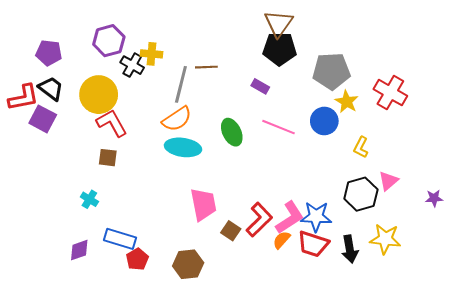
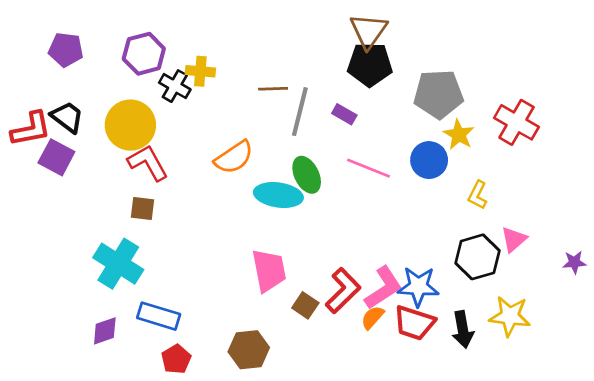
purple pentagon: (49, 53) -> (66, 50), moved
gray line: (181, 84) -> (300, 112), moved
cyan ellipse: (183, 147) -> (278, 195), moved
cyan cross: (89, 199) -> (118, 264), size x2.0
red pentagon: (137, 259) -> (176, 359), moved

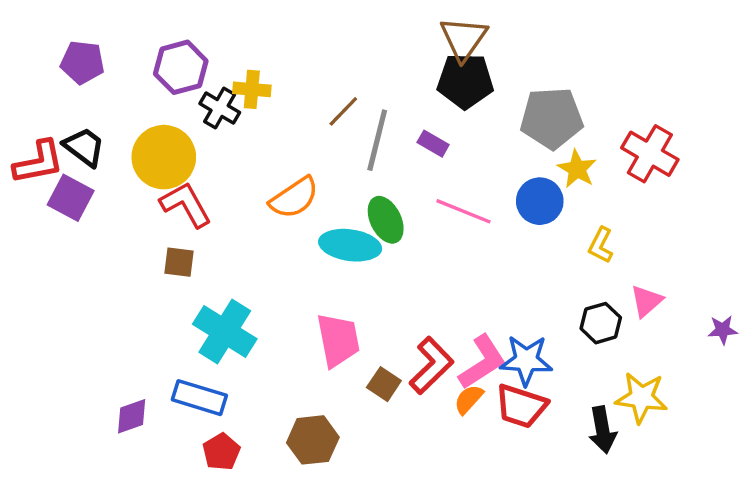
brown line: (273, 89) -> (343, 111), turned -44
black hexagon: (478, 257) -> (601, 323), size x0.7
cyan cross: (118, 264) -> (225, 332), moved
black arrow: (463, 330) -> (602, 430), moved

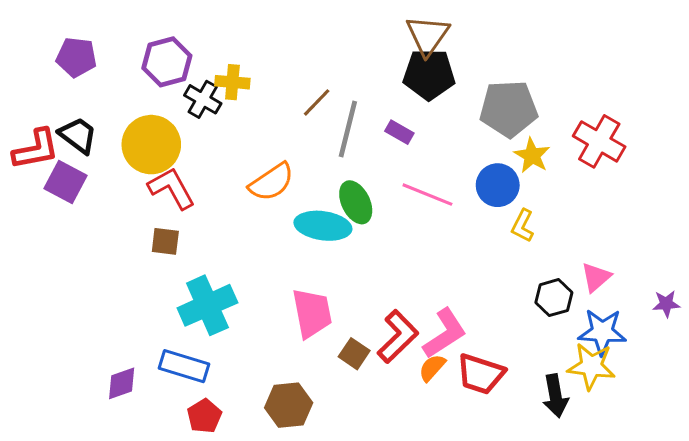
yellow L-shape: (601, 245) -> (523, 226), moved
cyan cross: (225, 332) -> (207, 305), turned 34
blue star: (526, 360) -> (602, 332), moved

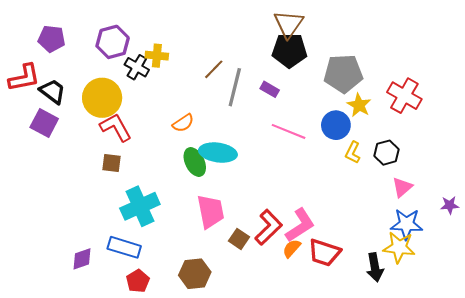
red L-shape: (36, 149) -> (24, 78), moved
orange semicircle: (271, 182) -> (183, 123), size x0.7
green ellipse: (356, 202) -> (195, 162), moved
black hexagon: (554, 298) -> (386, 153), moved

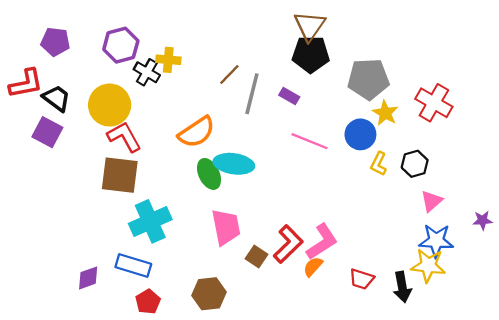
orange semicircle: (183, 123) -> (197, 132), size x1.6
brown square: (112, 163) -> (120, 175), size x1.8
red trapezoid: (324, 253) -> (362, 279), moved, size x0.7

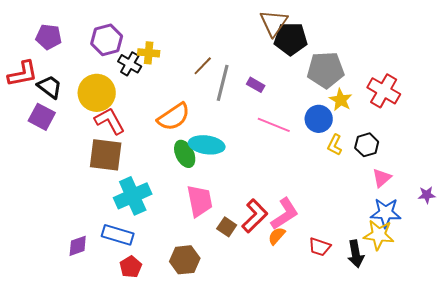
black pentagon: (311, 54) -> (291, 39), moved

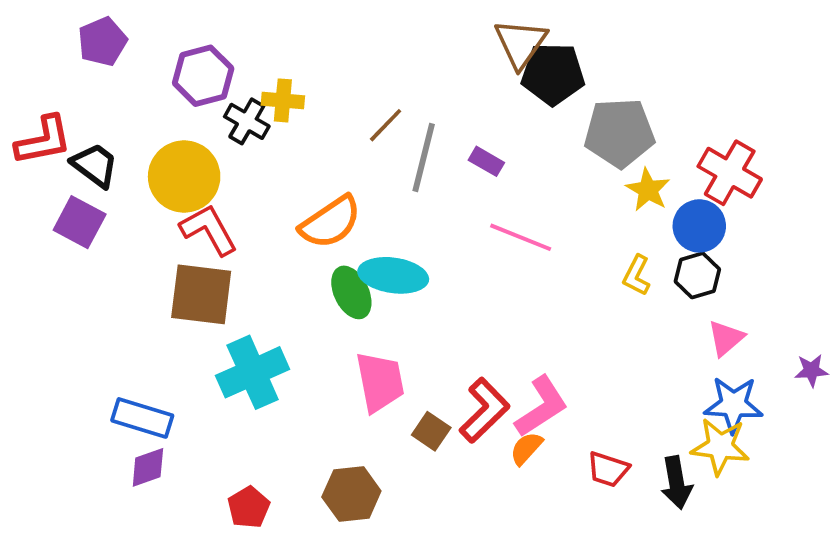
purple pentagon: (49, 37) -> (102, 42), moved, turned -30
blue circle: (319, 119) -> (699, 226), moved
blue rectangle: (118, 235) -> (142, 418), moved

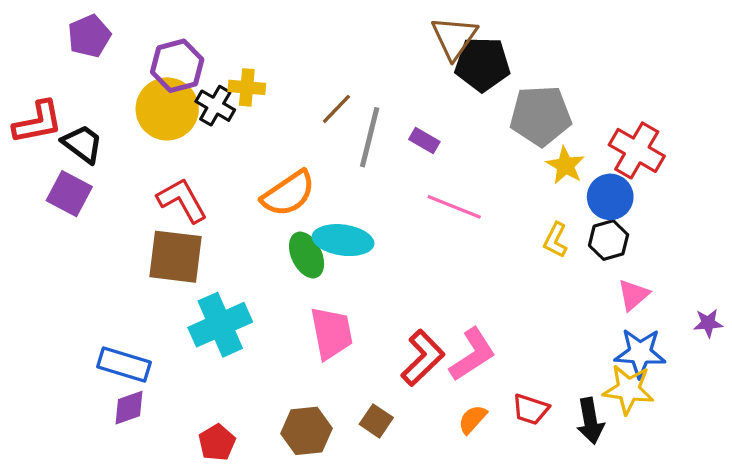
yellow circle: (184, 177) -> (167, 109), moved
brown square: (431, 431) -> (376, 421), moved
orange semicircle: (526, 448) -> (472, 419), moved

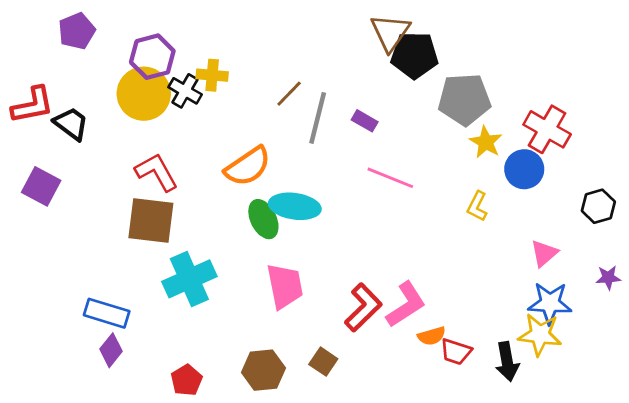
purple square: (69, 194) -> (41, 186), moved
black hexagon: (609, 240) -> (598, 206), moved
purple diamond: (129, 408) -> (111, 350), turned -32
orange semicircle: (472, 419) -> (432, 336), moved, turned -148

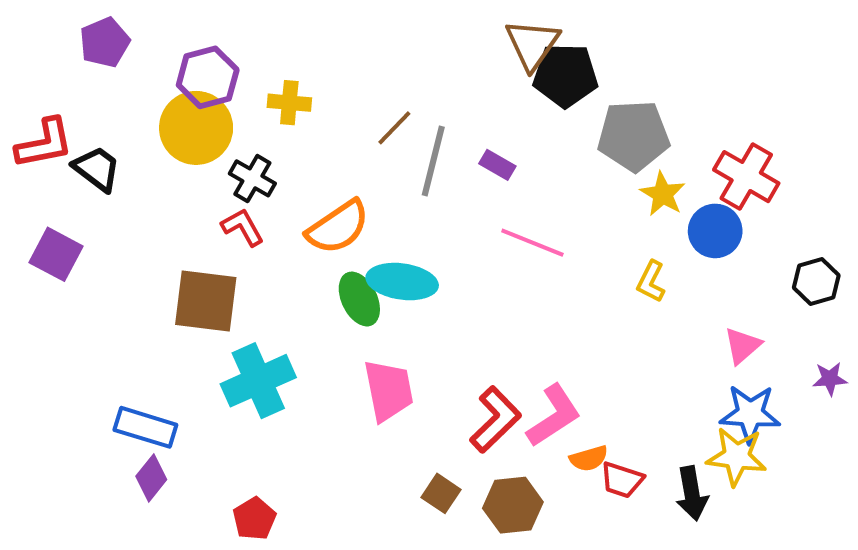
black cross: (185, 91) -> (252, 178), moved
red L-shape: (157, 172) -> (243, 227), moved, size x0.7
brown hexagon: (263, 370) -> (513, 505), moved

